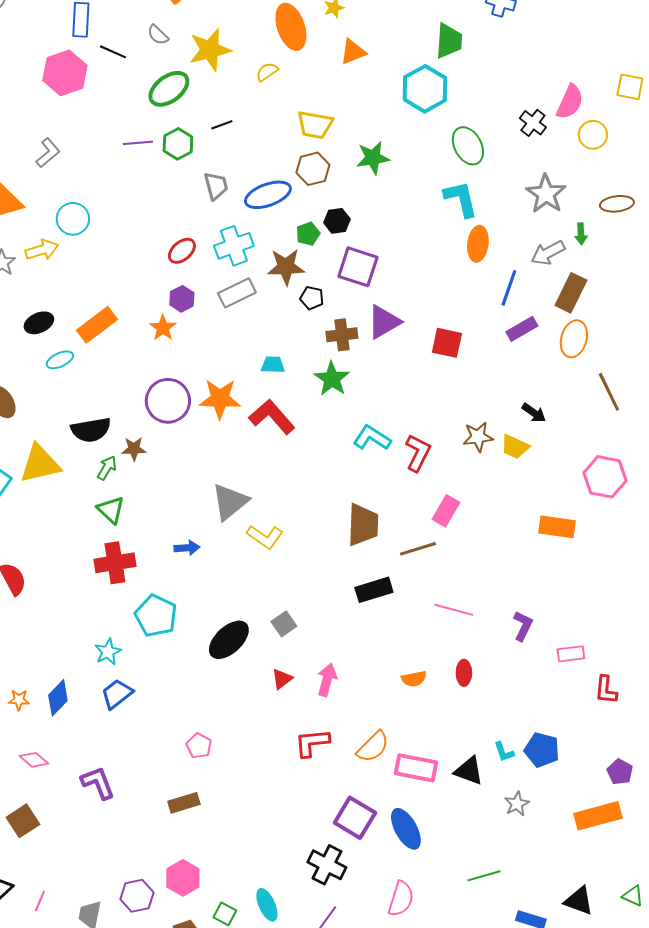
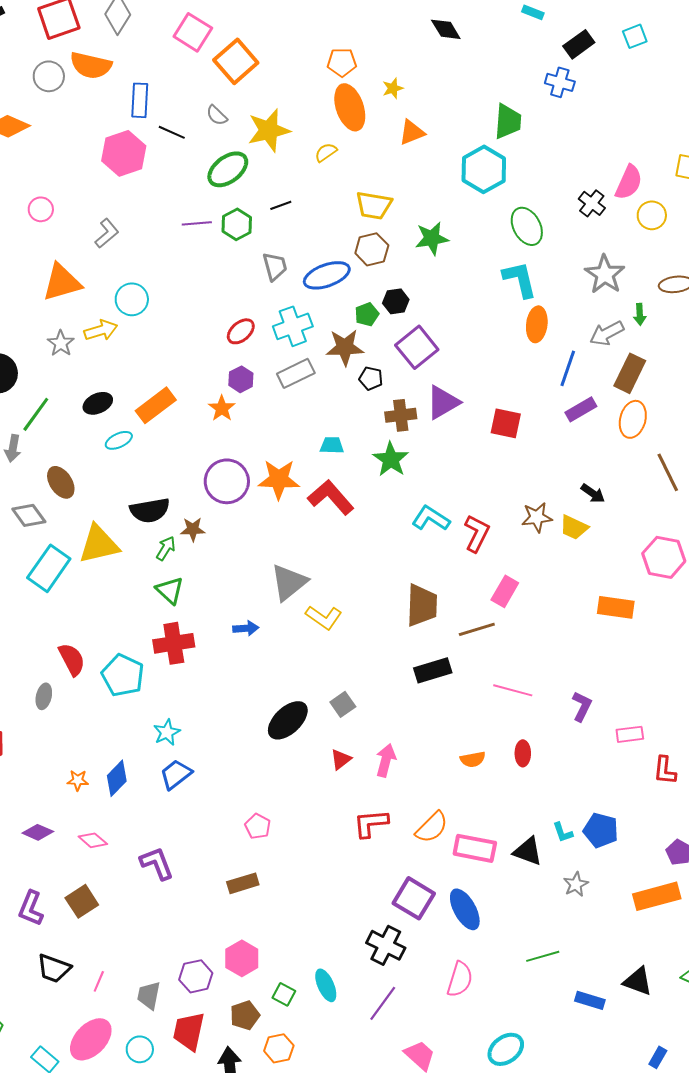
purple square: (358, 267) -> (417, 347), turned 33
cyan pentagon: (156, 616) -> (123, 675), moved

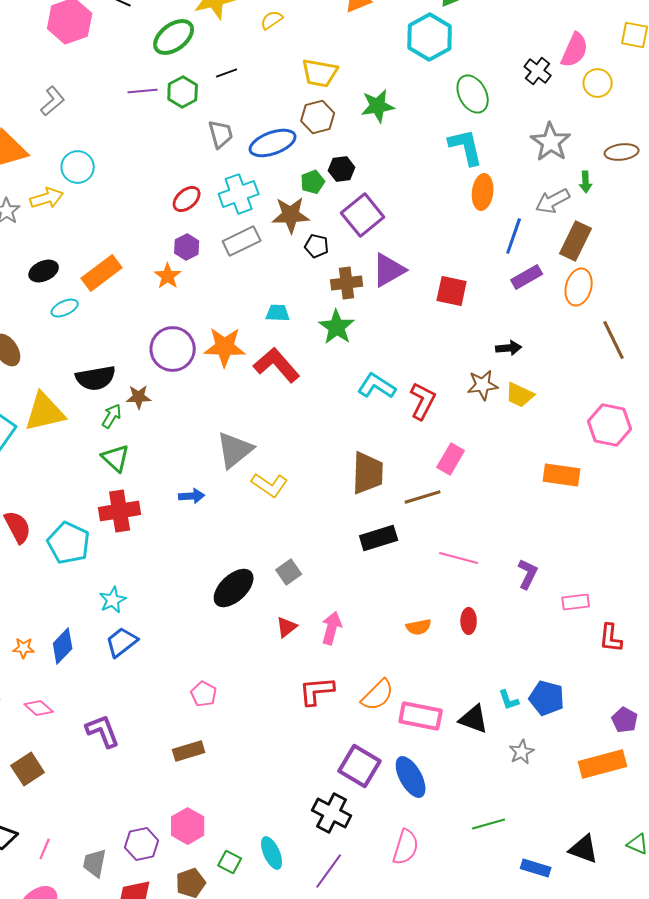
black arrow: (593, 493) -> (509, 348), moved, turned -40

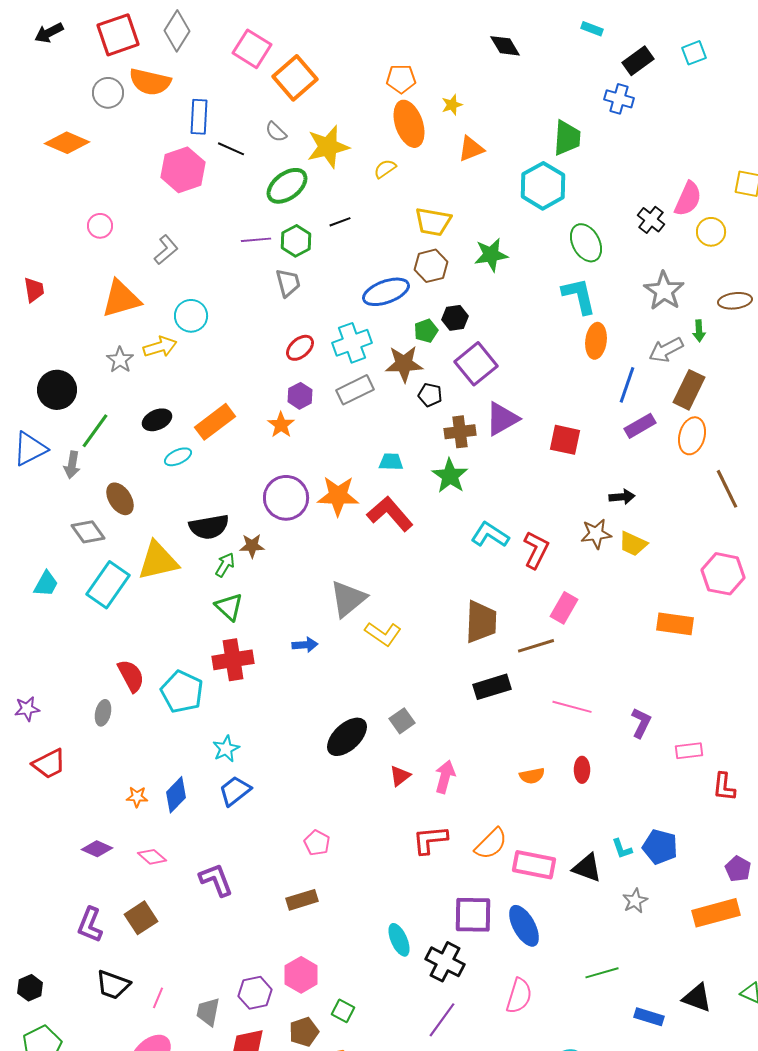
gray trapezoid: (221, 134) -> (288, 283), moved
purple square: (360, 766) -> (473, 915), turned -30
cyan ellipse: (272, 853) -> (399, 940), moved

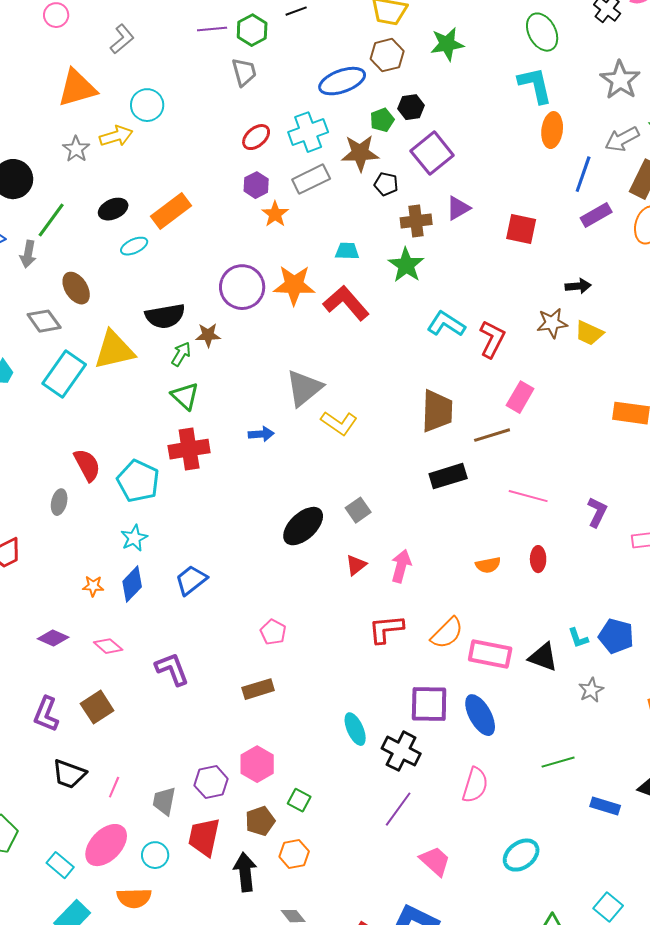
purple triangle: (502, 419) -> (458, 208), size x0.7
orange star: (281, 425) -> (275, 214), moved
cyan star: (226, 749) -> (134, 538), moved

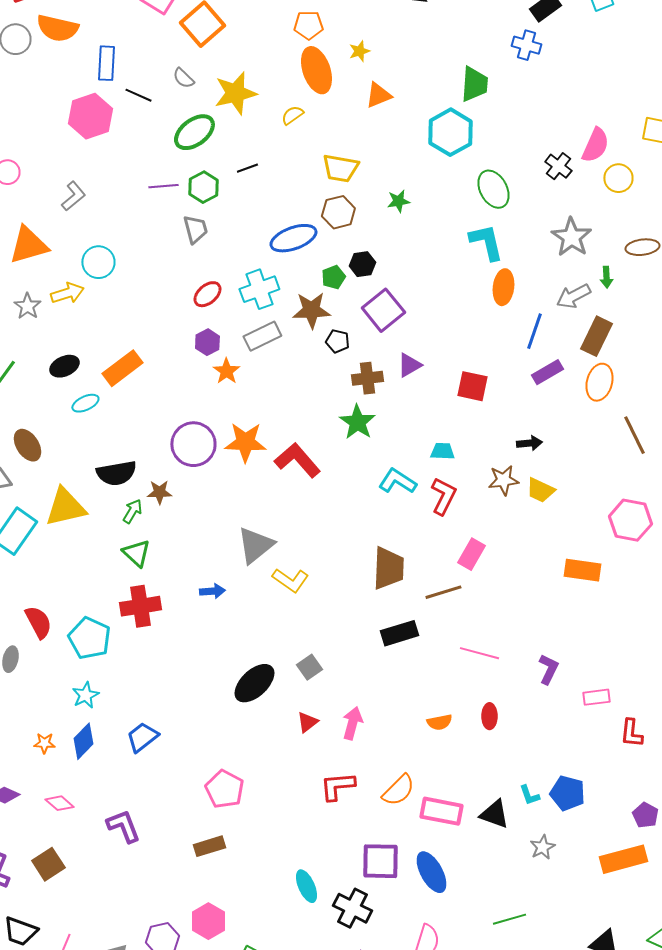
green star: (447, 44) -> (398, 201), size x0.7
cyan trapezoid: (347, 251) -> (442, 451), moved
pink pentagon: (273, 632) -> (224, 789), size x1.5

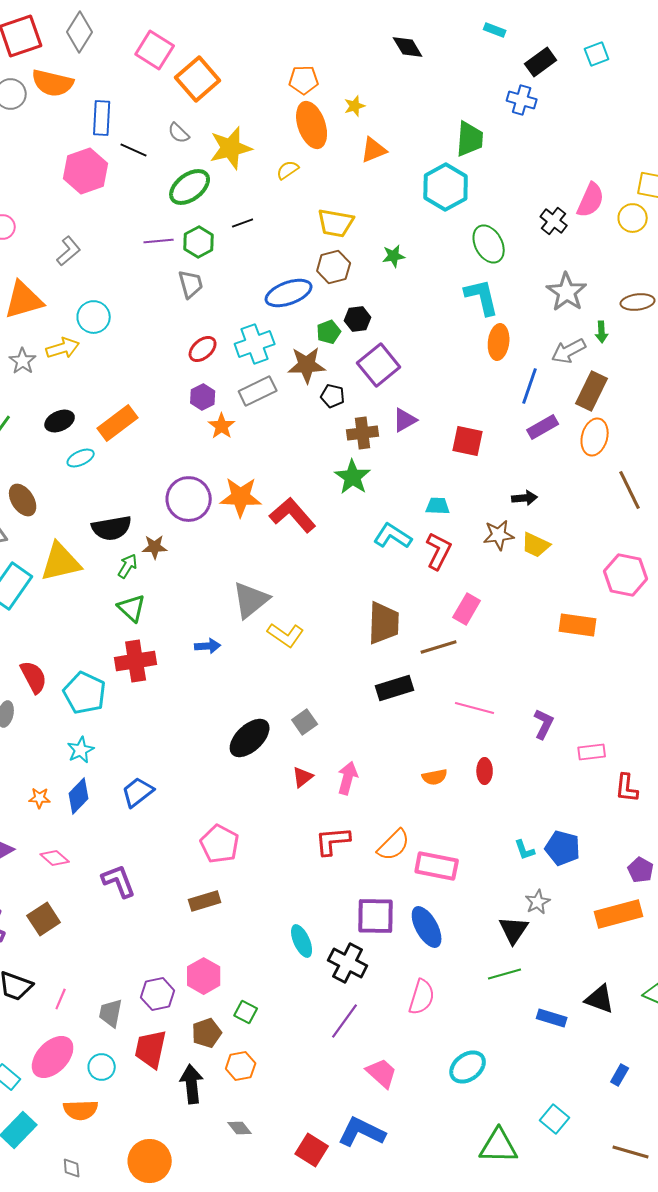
yellow circle: (618, 178) -> (633, 218), moved
black triangle: (494, 814) -> (514, 930), moved, turned 44

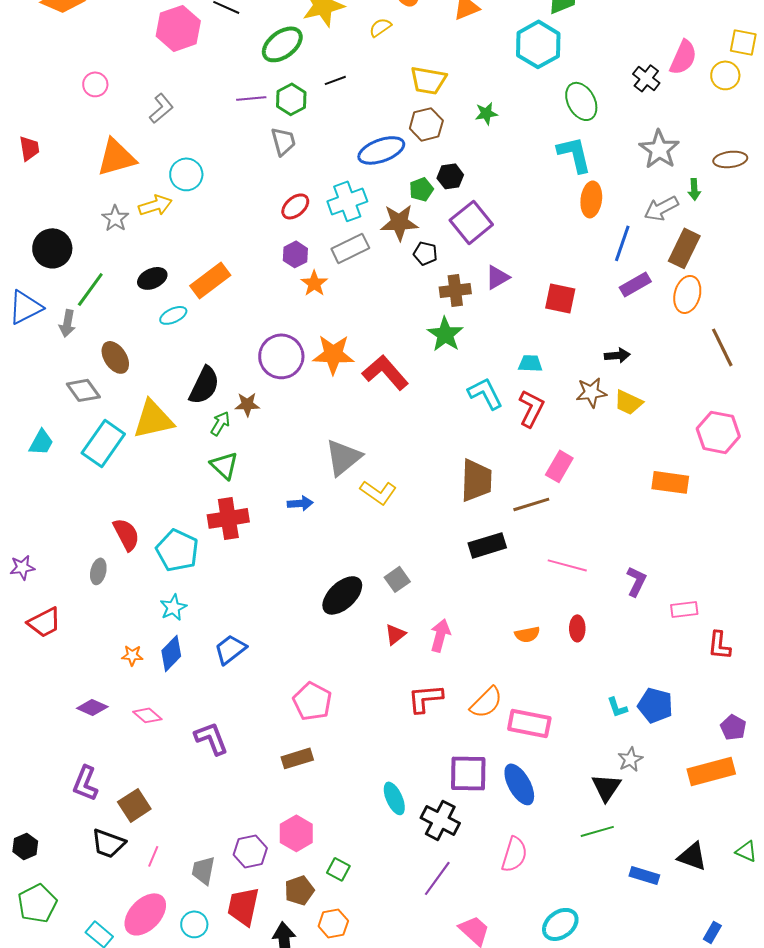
black semicircle: (112, 528) -> (204, 385), turned -54
cyan L-shape: (393, 536) -> (485, 393), turned 30
brown square: (44, 919) -> (134, 805), moved

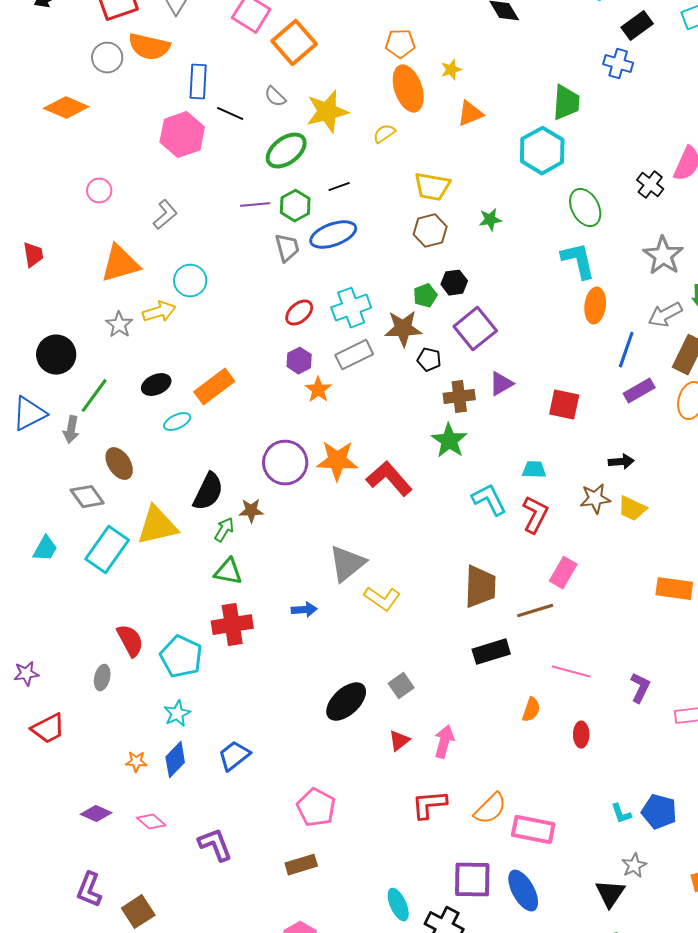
blue ellipse: (381, 150) -> (333, 235), moved
green triangle: (224, 465) -> (228, 572), turned -32
orange semicircle: (527, 634) -> (531, 710), moved, turned -60

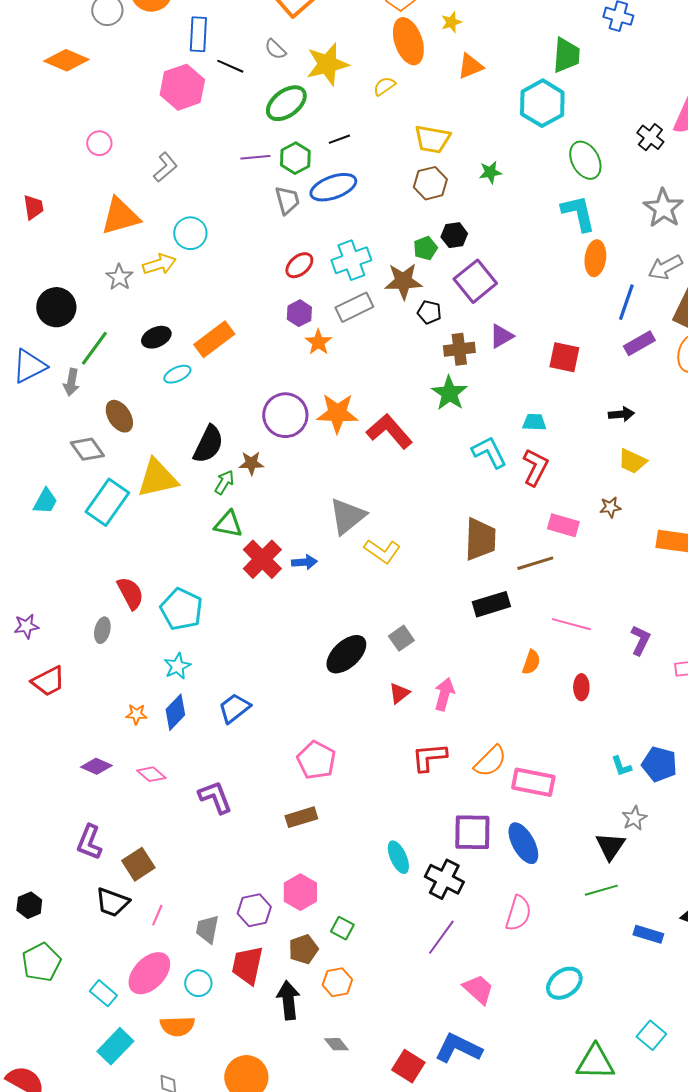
brown star: (595, 499) -> (610, 507), moved, size x0.7
pink rectangle: (563, 573) -> (563, 525), turned 76
red cross: (232, 625) -> (262, 559), moved, turned -36

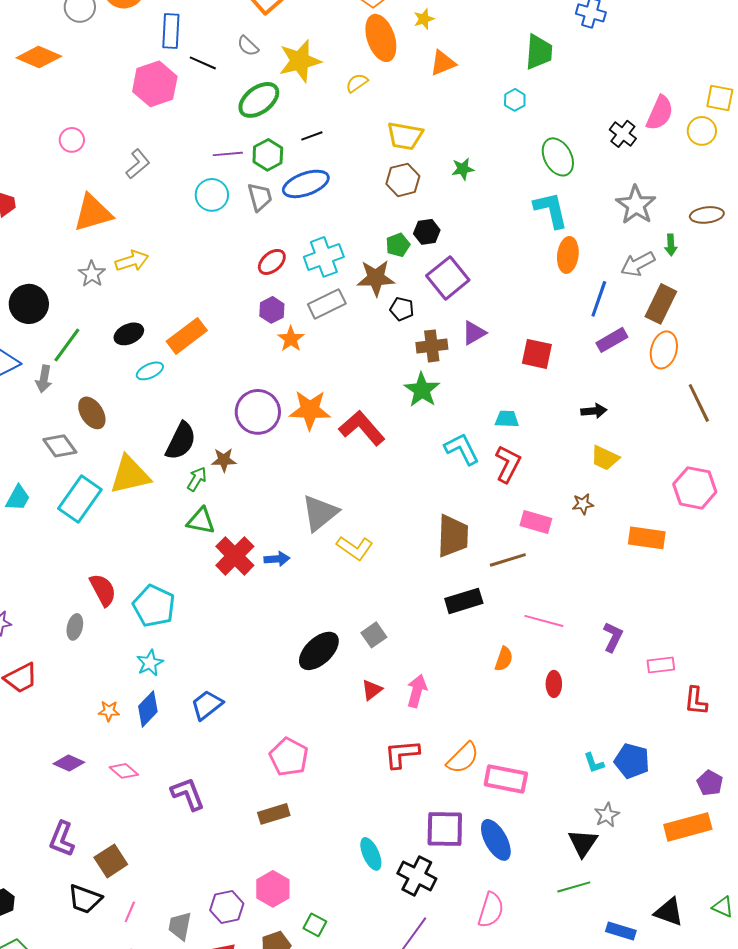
cyan hexagon: (542, 103) -> (515, 100), size x0.5
cyan circle: (190, 233) -> (212, 195), moved

